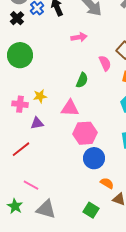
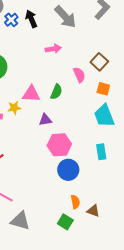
pink triangle: (70, 108) -> (31, 94), moved
purple triangle: (37, 123) -> (45, 120), moved
orange semicircle: (107, 183) -> (75, 202), moved, turned 48

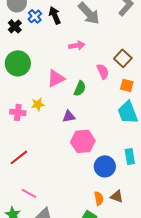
pink triangle: (31, 94) -> (56, 78), moved, turned -30
cyan rectangle: (101, 152) -> (130, 156), moved
blue circle: (68, 170) -> (105, 166), moved
brown triangle: (93, 211) -> (117, 196), moved

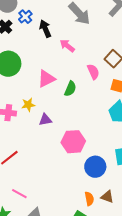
black arrow: (55, 15) -> (45, 29), moved
pink arrow: (77, 45) -> (67, 46), turned -133
purple triangle: (69, 116) -> (45, 120), moved

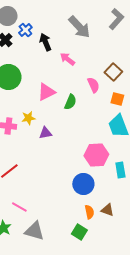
pink hexagon: (73, 142) -> (96, 155), moved
blue circle: (95, 167) -> (83, 184), moved

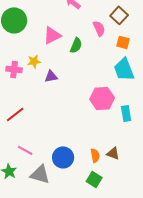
blue circle: (83, 184) -> (63, 157), moved
green square: (79, 232) -> (94, 179), moved

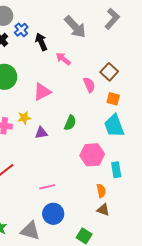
green semicircle: (76, 45) -> (70, 123), moved
pink line: (25, 150) -> (47, 187), moved, turned -42
orange semicircle: (95, 155) -> (101, 191), moved

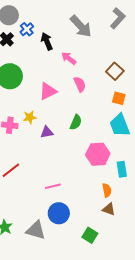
pink semicircle: (89, 85) -> (80, 84), moved

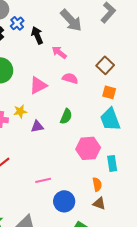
pink semicircle: (80, 84) -> (70, 78), turned -49
blue circle: (59, 213) -> (64, 201), moved

